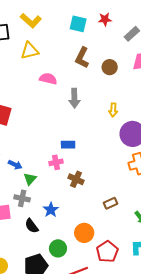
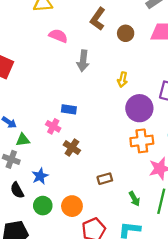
pink cross: (56, 162) -> (53, 126), turned 32
green triangle: (30, 179) -> (23, 140), turned 32
green circle: (58, 248) -> (43, 206), moved

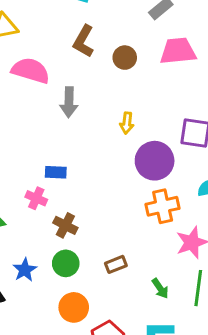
pink semicircle: (58, 36) -> (31, 71), size x1.4
green circle: (43, 206) -> (66, 263), moved

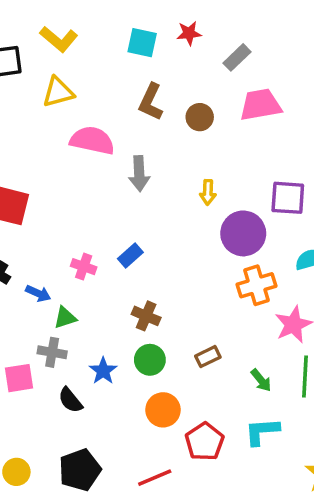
blue rectangle: (56, 172) -> (130, 255), turned -40
pink cross: (36, 198) -> (84, 267), moved

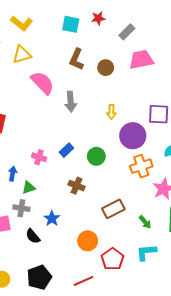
pink semicircle: (92, 140) -> (42, 83), turned 35
blue arrow: (38, 293) -> (13, 174), turned -104
brown rectangle: (208, 357) -> (113, 209), size x1.5
green circle: (150, 360) -> (96, 156), moved

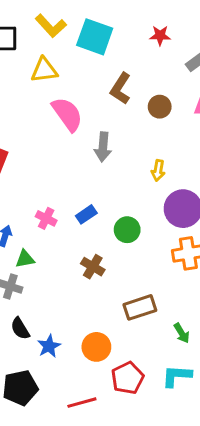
cyan square: (71, 24) -> (95, 37), moved, size x1.4
blue star: (52, 219) -> (49, 346), moved

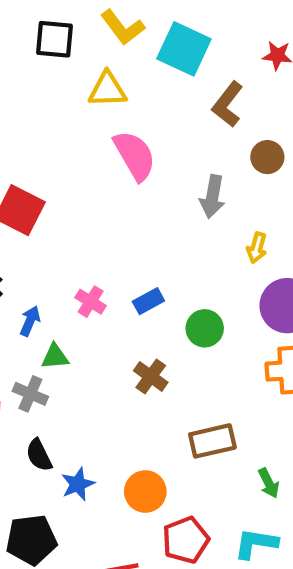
brown L-shape: (120, 88) -> (228, 104), moved
gray arrow: (103, 147) -> (212, 197), moved

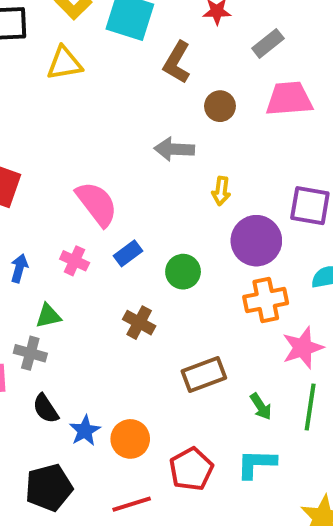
pink semicircle: (135, 156) -> (97, 204), moved
gray arrow: (212, 197) -> (174, 149), turned 90
blue arrow: (30, 321) -> (19, 268), moved
orange circle: (145, 491) -> (130, 439), moved

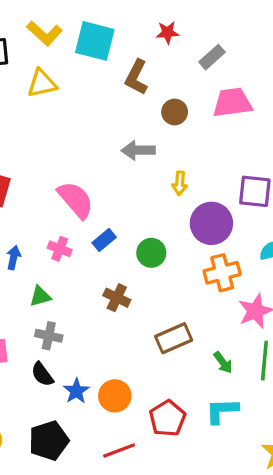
gray cross: (30, 353) -> (49, 336), moved

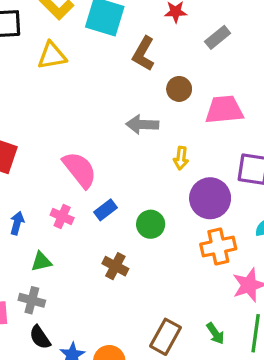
pink trapezoid: (232, 103) -> (224, 110), moved
gray cross: (49, 336) -> (32, 300), moved
brown rectangle: (174, 338) -> (165, 337), moved, turned -40

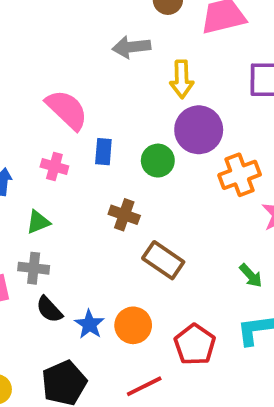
yellow arrow: (181, 158) -> (182, 79), size x1.4
purple circle: (210, 198) -> (199, 130), moved
blue rectangle: (106, 210) -> (103, 152), turned -40
brown rectangle: (165, 337) -> (163, 260), moved, turned -76

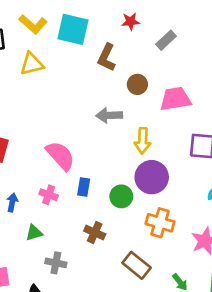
orange cross: (240, 175) -> (160, 223), moved, turned 32
brown rectangle: (163, 260) -> (137, 265), moved
gray cross: (34, 268) -> (56, 263), moved

